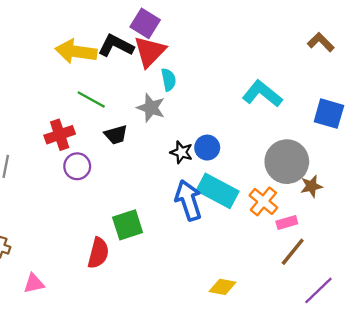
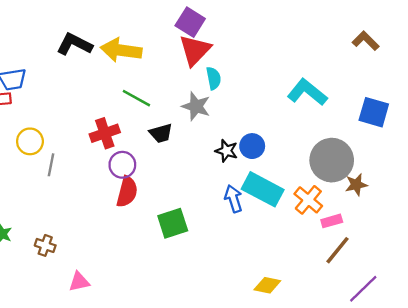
black L-shape: (116, 46) -> (74, 44), moved
blue arrow: (188, 200) -> (233, 199), size x0.7
red semicircle: (98, 253) -> (127, 192), moved

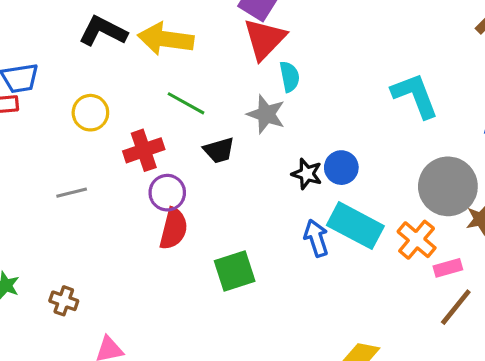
cyan L-shape: (307, 92) -> (415, 95), turned 30
yellow circle: (30, 141) -> (90, 113), moved
gray line: (51, 165) -> (72, 193), turned 65

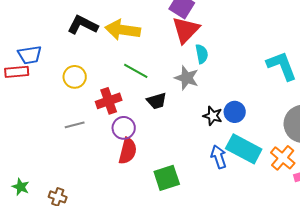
gray line: (72, 193) -> (75, 125), moved

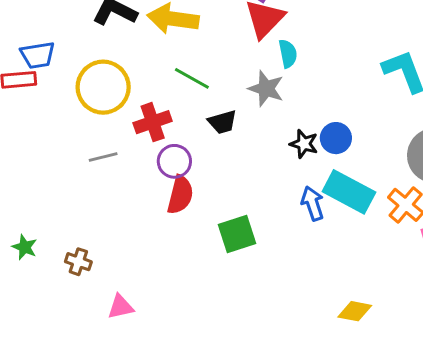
yellow circle: (75, 77) -> (103, 87), size x1.6

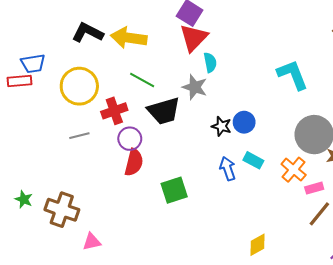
black trapezoid: (222, 122) -> (164, 111), size x1.6
cyan rectangle: (349, 192) -> (253, 160), size x0.6
brown cross: (78, 262) -> (62, 210), size x1.8
yellow diamond: (355, 311) -> (258, 245), turned -40

